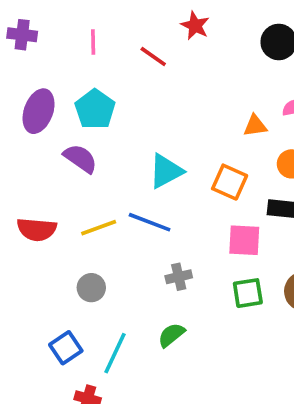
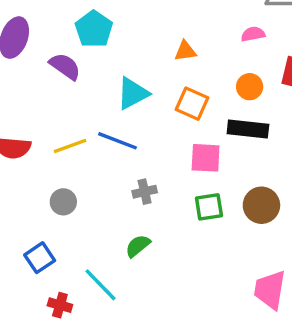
cyan pentagon: (95, 109) -> (94, 29), moved
orange triangle: (255, 126) -> (185, 51), moved
purple semicircle: (80, 158) -> (65, 66), moved
cyan line: (115, 353) -> (101, 285), moved, turned -69

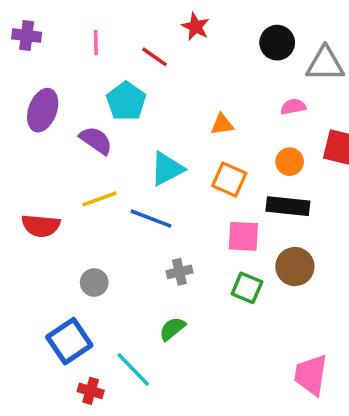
yellow line: (70, 146) -> (99, 199), moved
brown circle: (261, 205) -> (295, 267), moved
green square: (209, 207) -> (247, 288), turned 32
blue square: (40, 258) -> (69, 341), size x1.4

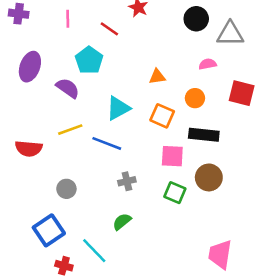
orange circle: (290, 162) -> (195, 98), moved

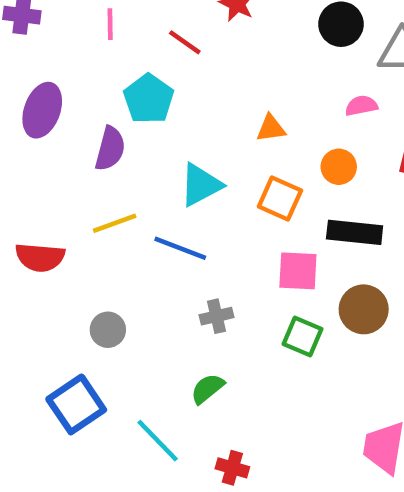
purple semicircle: (68, 88) -> (110, 149), turned 70
red cross: (64, 266) -> (232, 468), moved

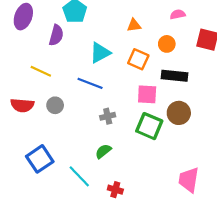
yellow line: (115, 223) -> (41, 71), moved, turned 45
red semicircle: (40, 257) -> (22, 105), moved
gray circle: (108, 330) -> (55, 105), moved
green square: (303, 337) -> (149, 126), size x1.4

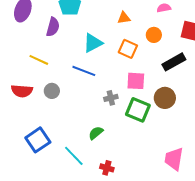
black rectangle: (174, 76) -> (174, 62), moved, turned -35
gray cross: (108, 116) -> (111, 98), moved

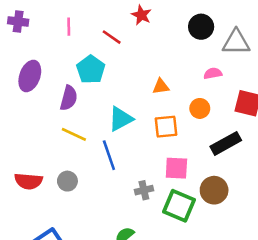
orange square: (128, 49) -> (166, 127), turned -30
yellow line: (39, 60) -> (74, 134), moved
blue line: (84, 71) -> (109, 155), turned 50

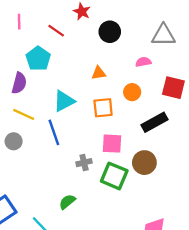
black circle: (201, 27) -> (110, 32), moved
gray circle: (67, 181) -> (14, 141), moved

